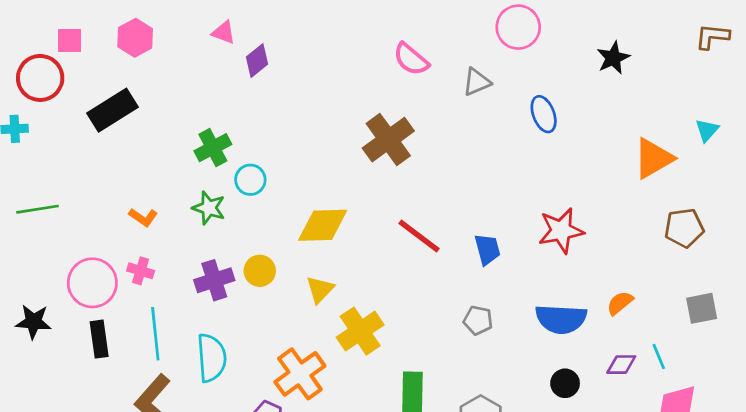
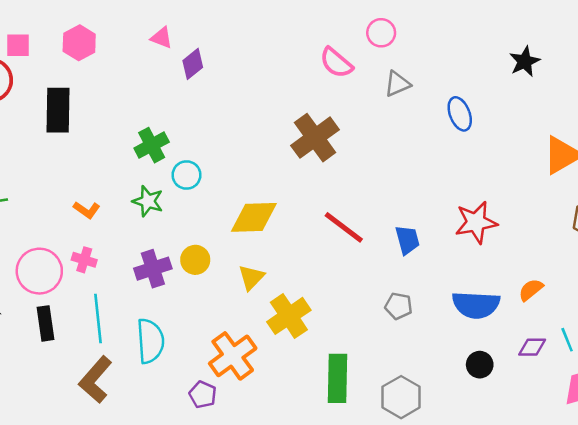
pink circle: (518, 27) -> (381, 33), moved, size x0.7
black rectangle: (112, 110) -> (58, 110), turned -57

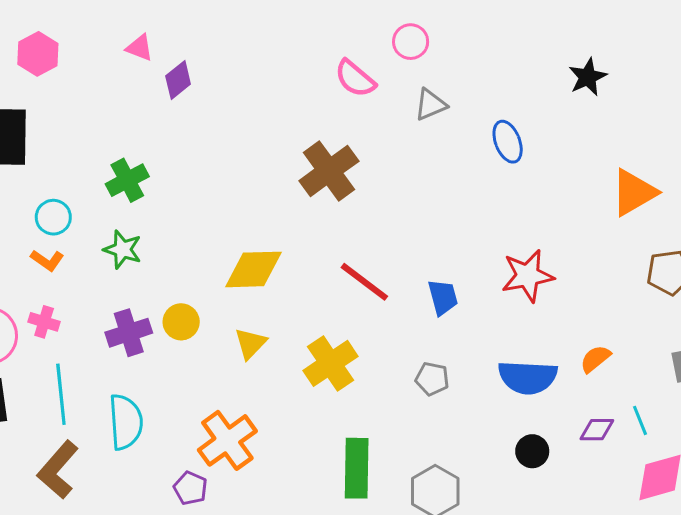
cyan circle: (187, 175) -> (53, 217), moved
yellow cross: (289, 316) -> (330, 363), moved

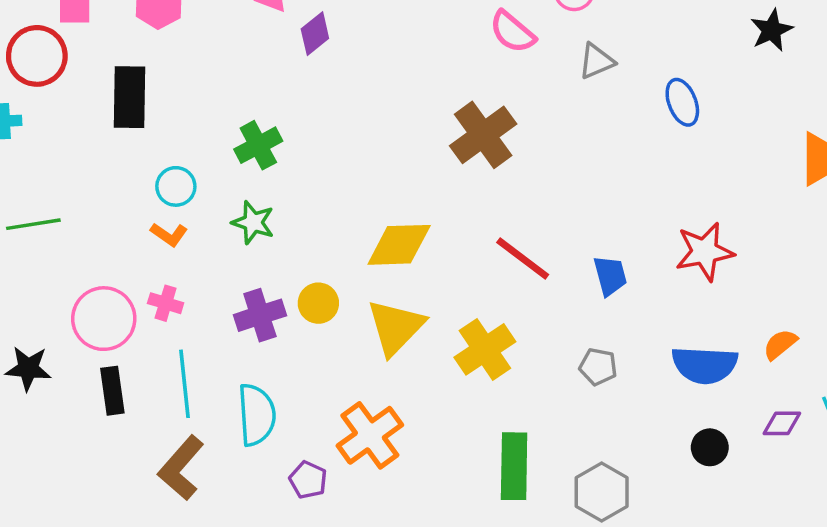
yellow triangle: (250, 343) -> (396, 327), size x1.6
purple pentagon: (190, 488) -> (308, 480), moved

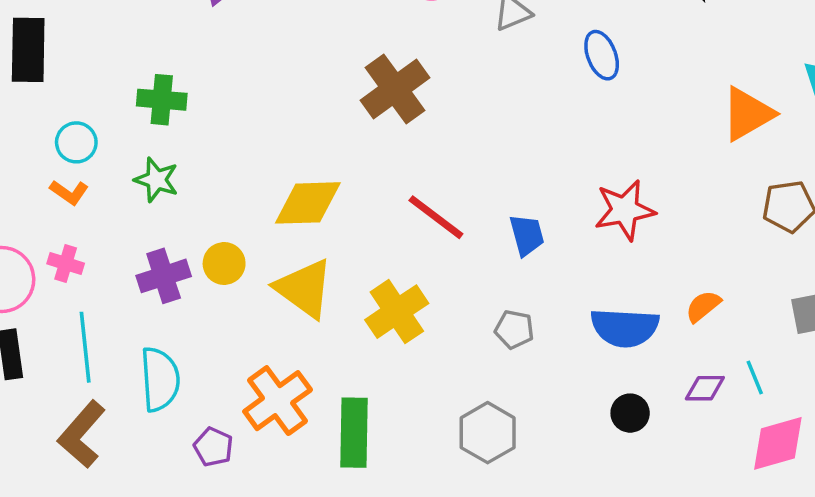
green cross: (258, 145) -> (162, 100), turned 33
yellow triangle: (396, 327) -> (304, 288), turned -38
green rectangle: (514, 466) -> (354, 433), moved
gray hexagon: (602, 492) -> (488, 433), moved

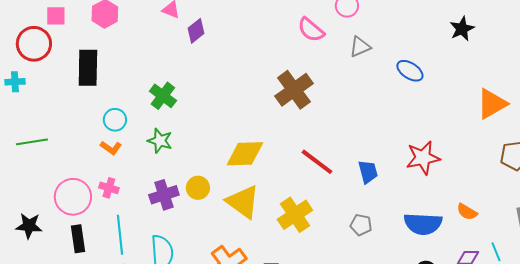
blue ellipse: (602, 55) -> (410, 71), turned -36
green cross: (162, 100) -> (163, 96), turned 32
orange semicircle: (703, 306) -> (467, 212), turned -110

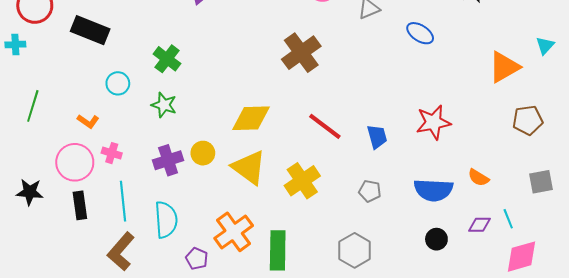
black rectangle: (88, 68) -> (90, 30), turned -69
green line: (32, 142) -> (33, 106), turned -64
orange L-shape: (111, 148) -> (88, 121), moved

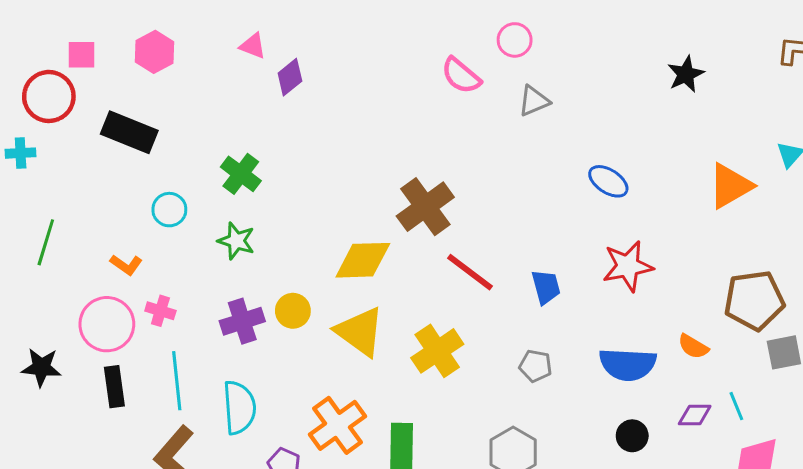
blue ellipse: (420, 33) -> (608, 181), moved
brown cross: (301, 53) -> (425, 207), moved
brown pentagon: (528, 120) -> (754, 300), moved, size x1.4

